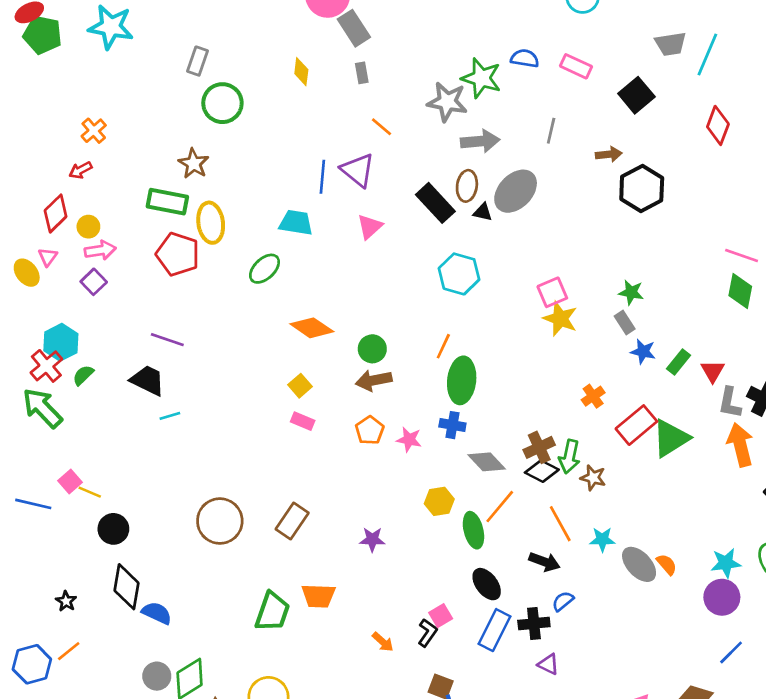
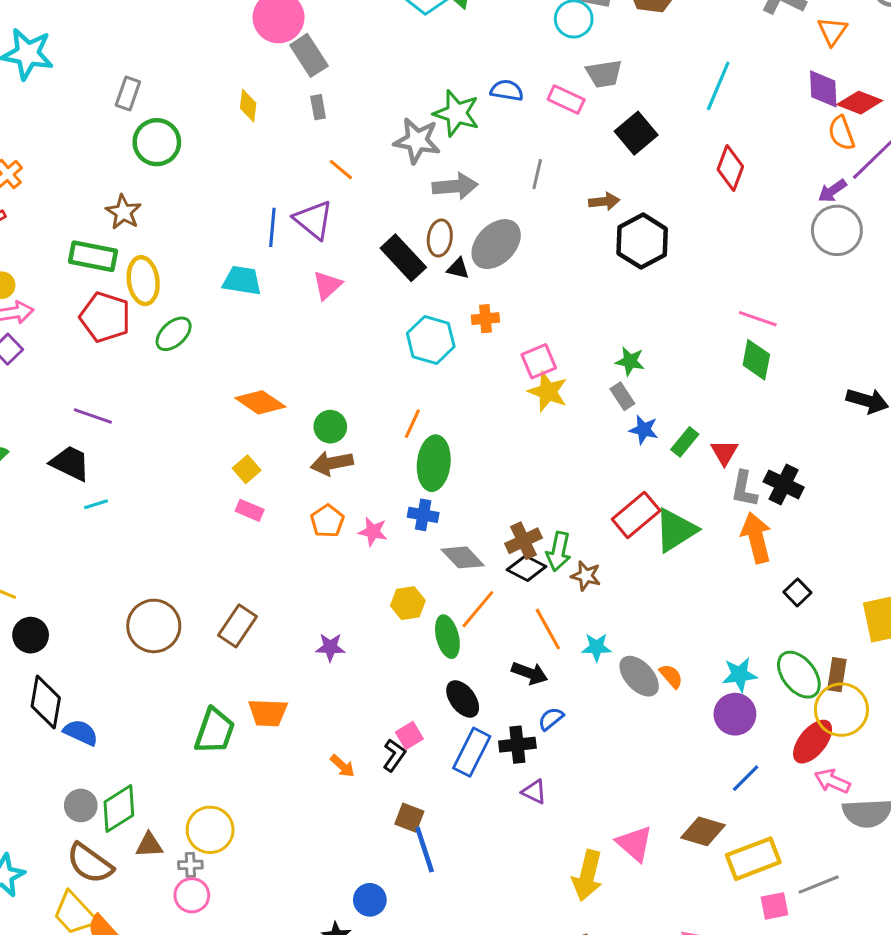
gray trapezoid: (671, 44) -> (604, 74), moved
green ellipse: (265, 269) -> (174, 334), moved
orange cross: (593, 396) -> (485, 319), moved, turned 30

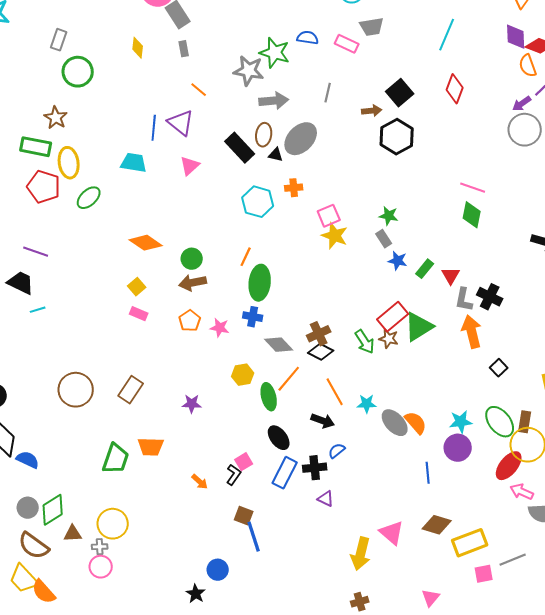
black square: (636, 133) -> (400, 93), moved
green arrow: (558, 551) -> (365, 342), moved, turned -45
brown star: (586, 576) -> (389, 339), moved
orange semicircle: (671, 676) -> (416, 423), size x1.4
blue line: (746, 778) -> (428, 473), moved, turned -50

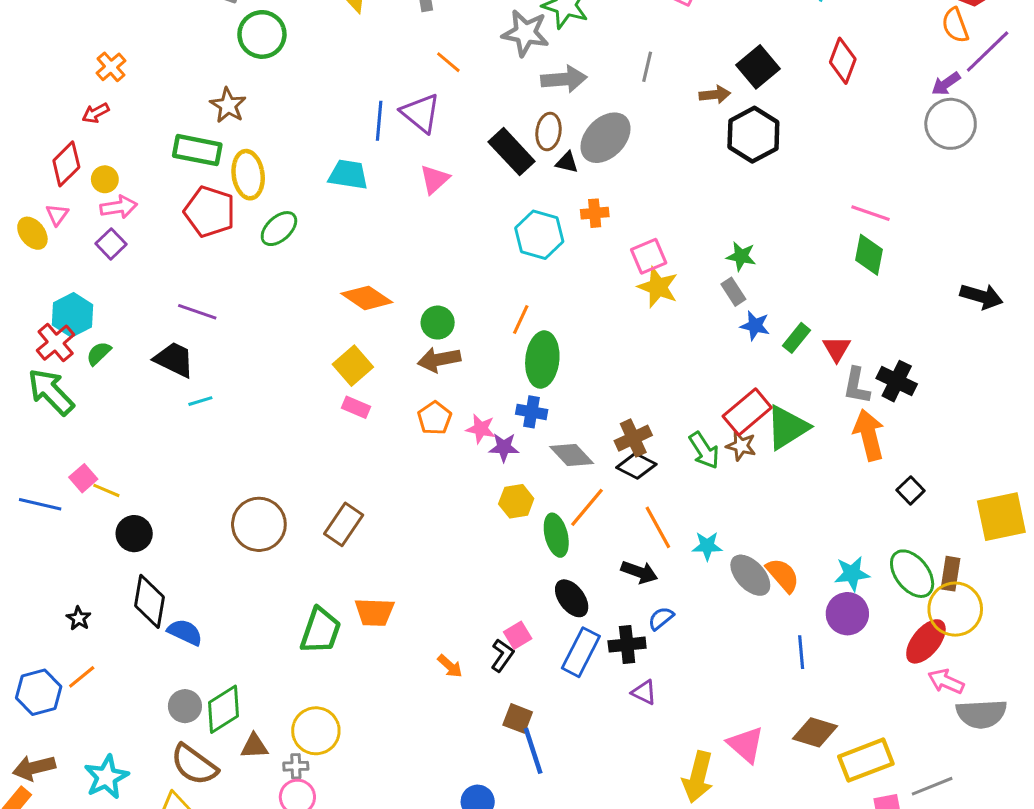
yellow square: (137, 287) -> (353, 366), size x1.4
purple star: (192, 404) -> (504, 447), moved

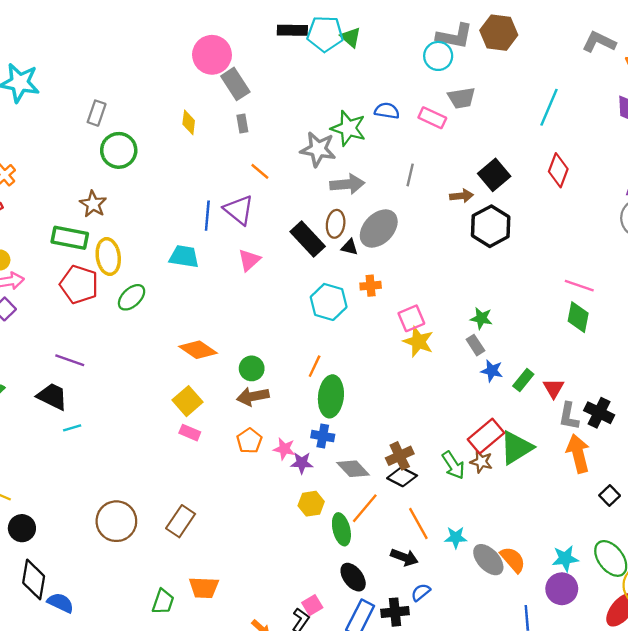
green trapezoid: (321, 631) -> (163, 602), size x0.7

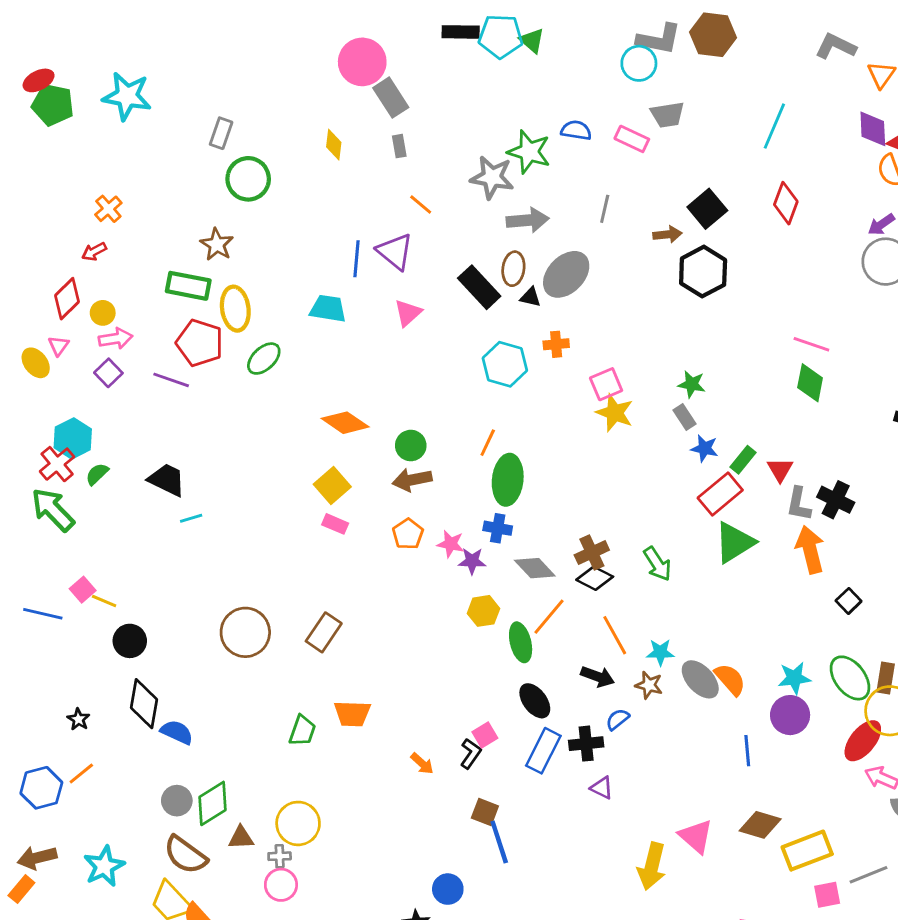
purple line: (70, 360) -> (171, 380), moved
red rectangle: (486, 436) -> (720, 494), moved
brown star: (481, 462) -> (649, 685), moved

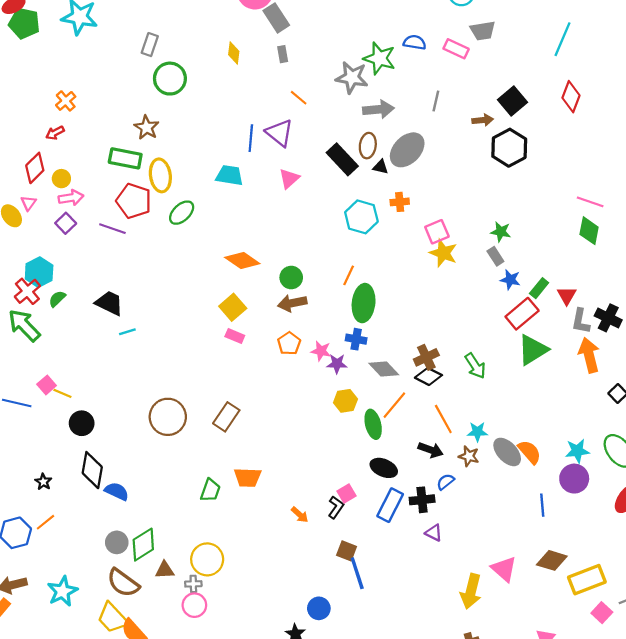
black ellipse: (535, 701) -> (384, 468), turned -30
pink square: (827, 895) -> (602, 613), turned -36

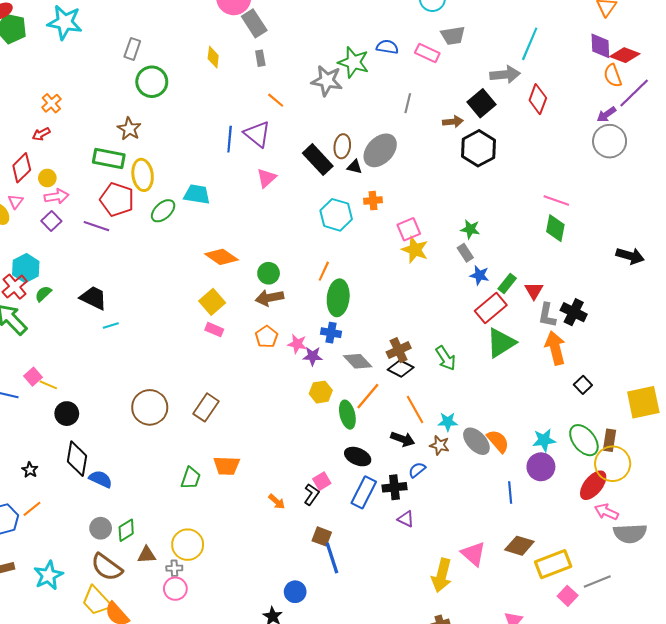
gray arrow: (378, 109) -> (505, 75), moved
cyan trapezoid: (229, 175) -> (197, 194), moved
green diamond: (143, 545) -> (126, 530), size x0.7

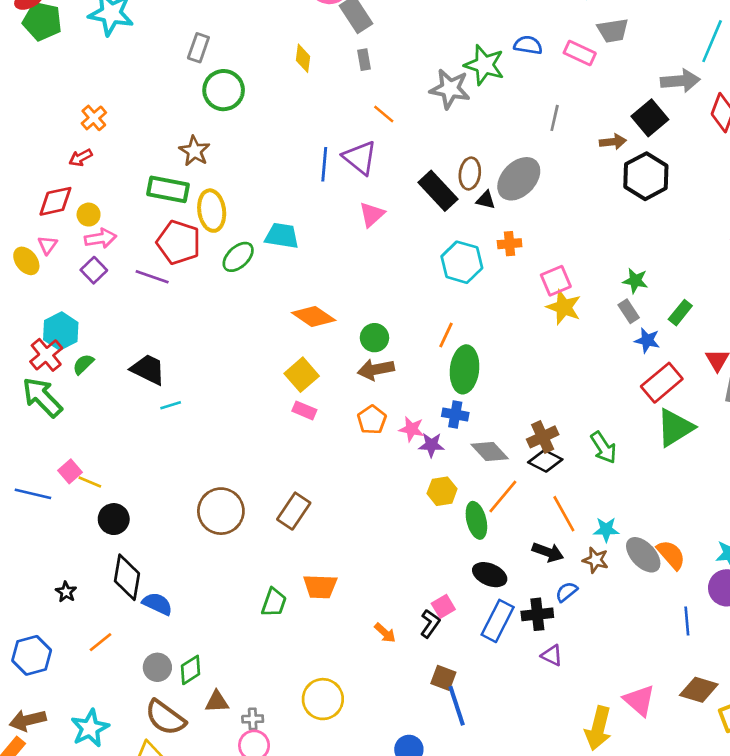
red diamond: (22, 168) -> (55, 201), turned 32
green rectangle: (507, 283) -> (680, 313), moved
orange line: (32, 509) -> (100, 642), moved
yellow circle: (188, 545) -> (323, 699), moved

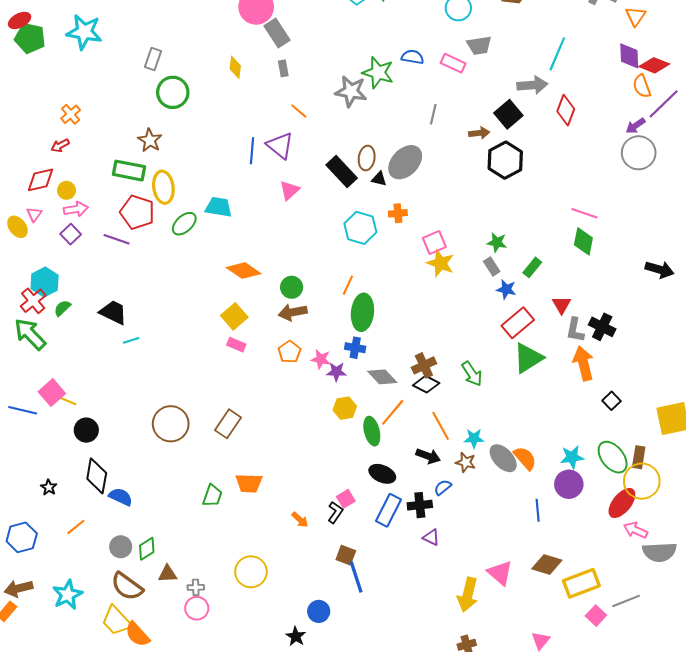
pink square: (70, 471) -> (52, 393), size x1.4

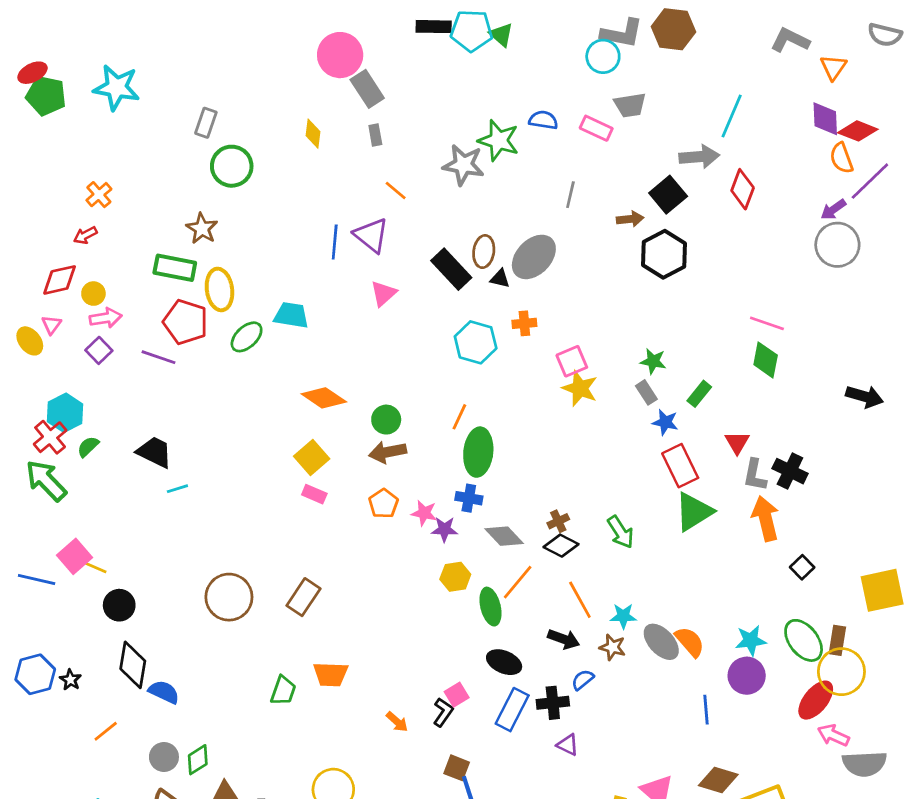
red rectangle: (518, 323) -> (680, 466), turned -76
brown cross: (424, 365) -> (558, 521), size x0.7
blue hexagon: (22, 537) -> (35, 674), moved

